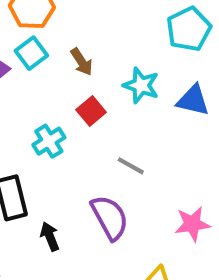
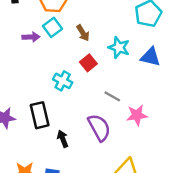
cyan cross: (49, 141) -> (63, 81), turned -30
pink star: (192, 224) -> (137, 115), moved

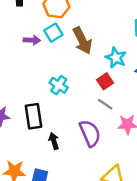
brown arrow: (83, 33) -> (82, 41), size x1.6
red square: (88, 63) -> (105, 81), moved

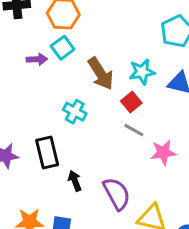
brown arrow: (82, 41) -> (101, 74), moved
cyan star: (116, 58) -> (142, 72), turned -30
purple semicircle: (90, 133) -> (117, 194), moved

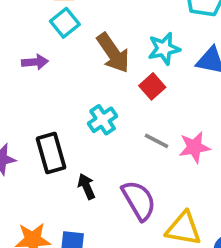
purple arrow: (37, 59) -> (35, 62), moved
cyan cross: (75, 112) -> (103, 120), moved, turned 30
gray line: (134, 130) -> (156, 141), moved

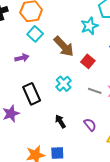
cyan star: (164, 49) -> (89, 26), moved
black rectangle: (51, 153) -> (32, 94), moved
purple semicircle: (139, 200) -> (90, 125), size x0.6

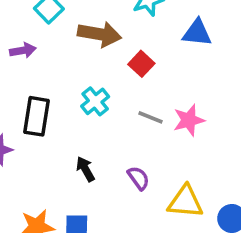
brown arrow: (64, 46) -> (99, 34), turned -40
black rectangle: (32, 94) -> (36, 116), turned 30

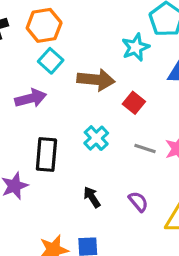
purple arrow: (23, 50) -> (31, 98), size x1.4

